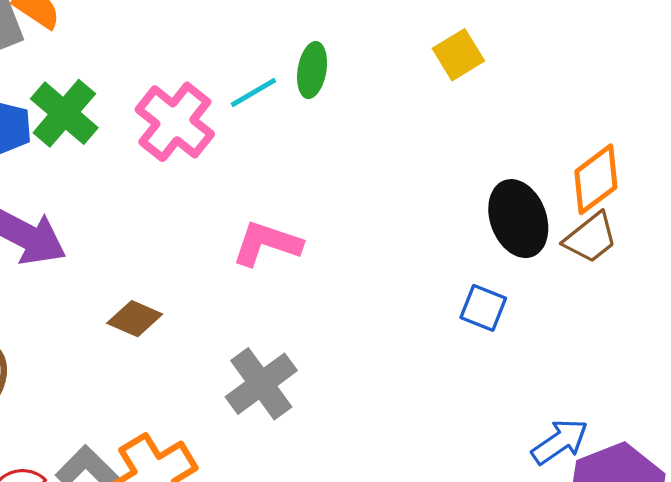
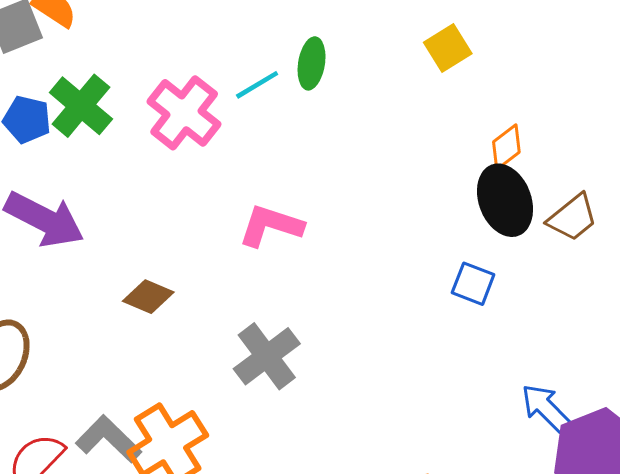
orange diamond: (596, 179) -> (506, 147), moved, size x0.7
blue arrow: (560, 442) -> (546, 408), turned -100

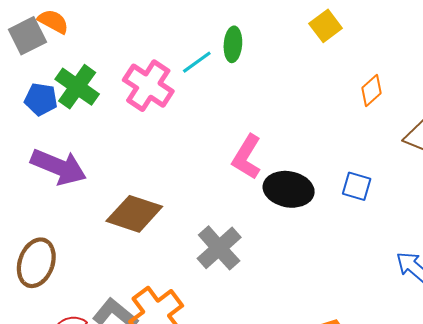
black ellipse: (505, 200) -> (289, 189), moved, turned -54
pink L-shape: (271, 226) -> (247, 157), moved, turned -72
brown diamond: (148, 297) -> (134, 214), size x1.6

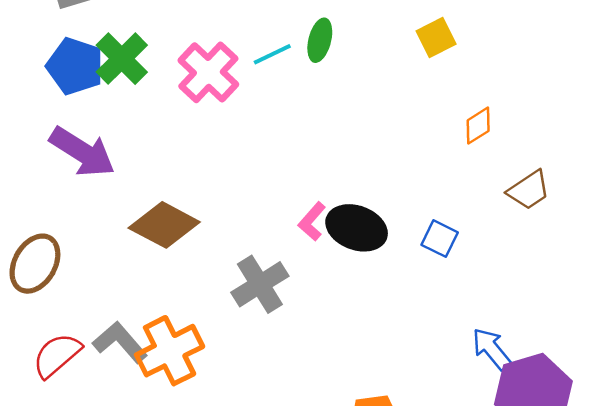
blue pentagon: (41, 99) -> (75, 66), size x1.4
pink L-shape: (247, 157) -> (312, 221), moved, size x0.7

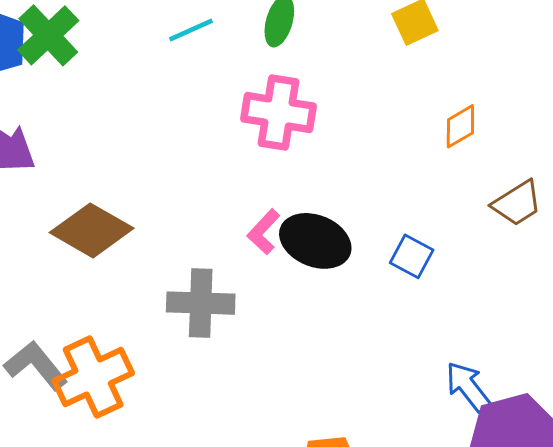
cyan line: (272, 54) -> (191, 30), moved
pink cross: (208, 72) -> (278, 112), moved, turned -36
gray cross: (260, 284) -> (201, 303), turned 32

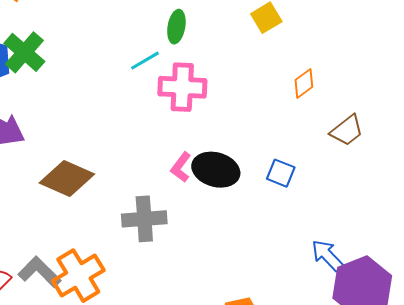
cyan line: (191, 30) -> (145, 61), moved

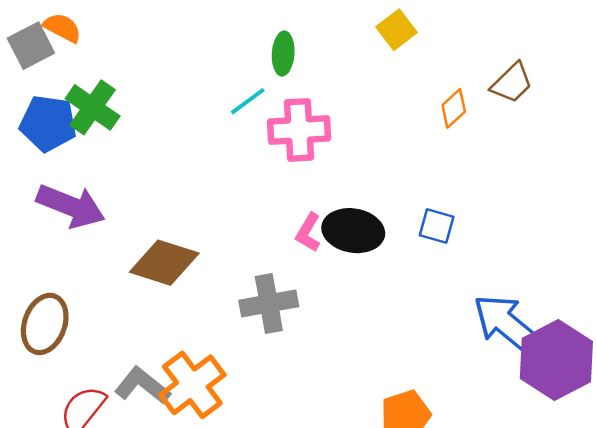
brown trapezoid: (347, 130) -> (512, 83), moved
blue arrow: (327, 255) -> (507, 325), size x1.6

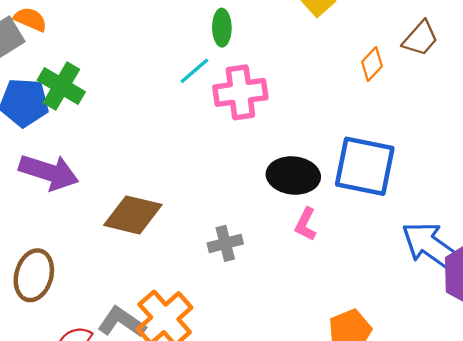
blue square: (437, 226) -> (365, 166), size x2.0
pink L-shape: (308, 232) -> (306, 224), moved
gray cross: (269, 303) -> (225, 243), size x0.7

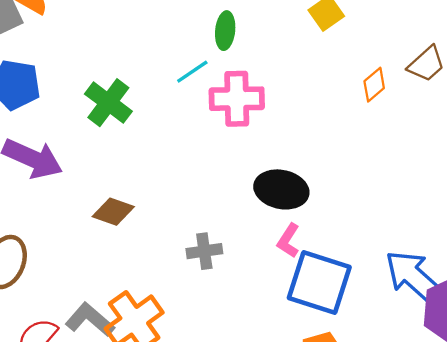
green cross: (61, 86) -> (108, 103), moved
blue square: (365, 166) -> (319, 283), moved
brown diamond: (133, 215) -> (113, 212), size x0.7

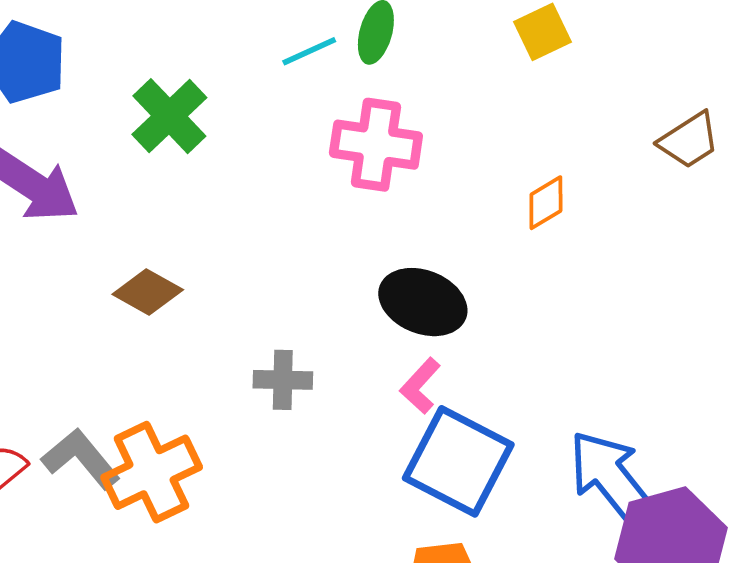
cyan line: (192, 72) -> (309, 51), moved
orange diamond: (374, 85) -> (546, 203), moved

